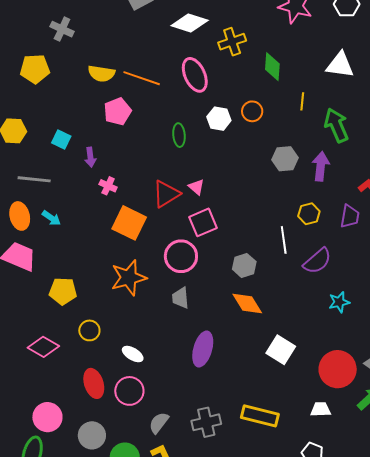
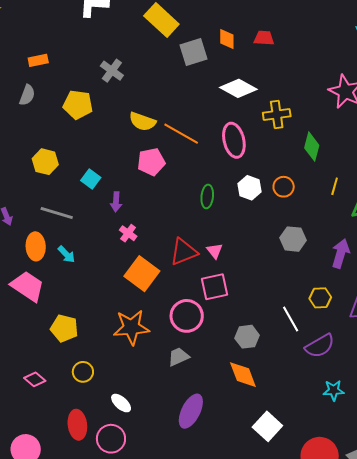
gray hexagon: (285, 159) -> (293, 239), moved
white line: (284, 240) -> (291, 319), turned -32
gray trapezoid: (180, 298) -> (178, 357), turned 60
pink diamond: (43, 347) -> (35, 379), size x0.7

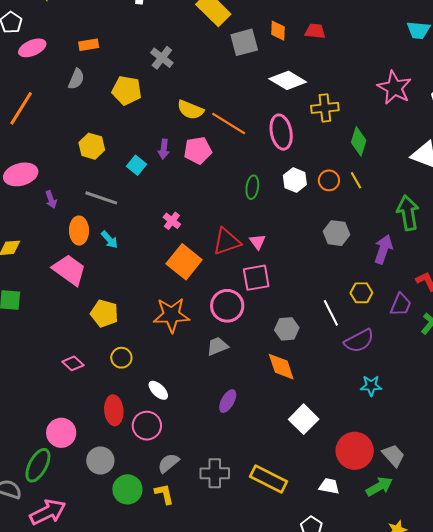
yellow line: (335, 186) -> (356, 180), moved, turned -48
purple arrow: (116, 202) -> (164, 149), moved
purple ellipse: (191, 411) -> (228, 401), size x0.7

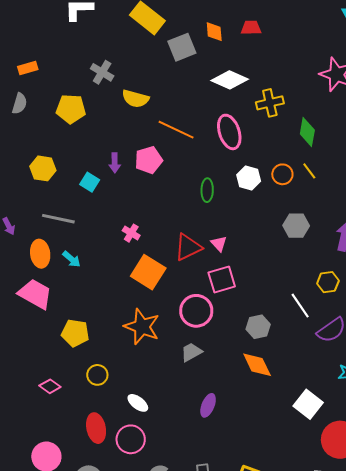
yellow semicircle: (190, 110) -> (135, 99), moved
orange star: (171, 315) -> (142, 327), turned 30
white square: (304, 419) -> (308, 404), moved

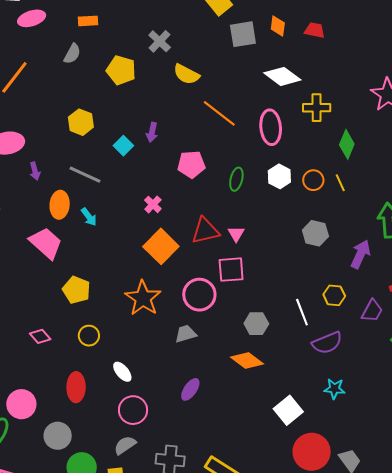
pink pentagon: (149, 160) -> (191, 164), moved
orange diamond: (257, 365) -> (247, 361), turned -40
pink circle: (131, 439) -> (133, 410), moved

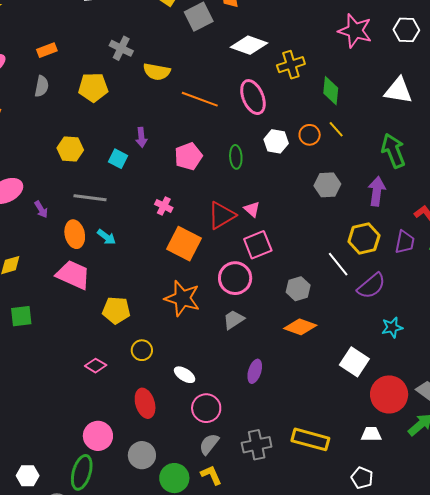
yellow hexagon: (334, 295) -> (364, 238), size x1.4

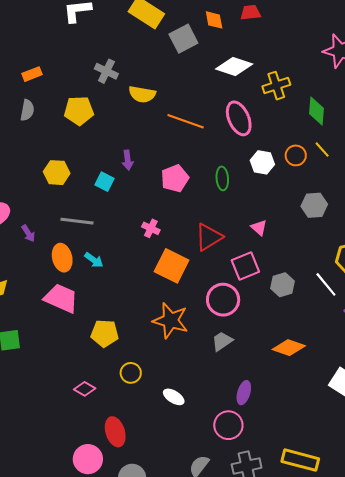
pink triangle: (252, 209) -> (259, 228), moved
gray hexagon: (298, 289) -> (282, 285), moved
red ellipse: (145, 403) -> (115, 432), moved
pink circle: (206, 408) -> (228, 425), moved

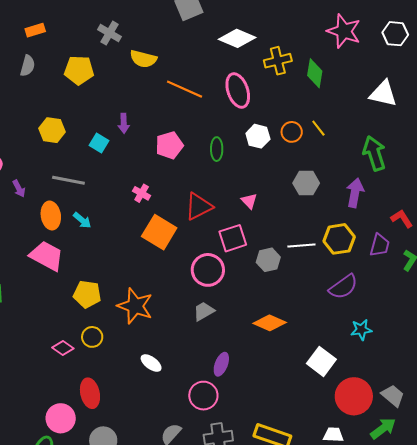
green diamond: (316, 111) -> (315, 73), moved
white line: (326, 284) -> (301, 246), moved, turned -60
orange star: (171, 321) -> (135, 306), moved
yellow circle: (131, 373) -> (92, 337), moved

